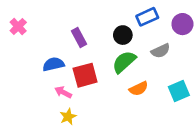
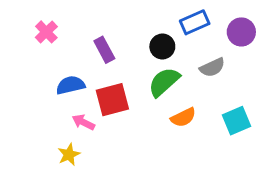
pink cross: (18, 26) -> (46, 32), moved
yellow star: (68, 117) -> (69, 154), moved

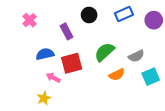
black circle: (162, 46) -> (89, 15), moved
gray semicircle: (212, 67) -> (136, 56), moved

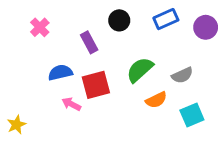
cyan square: (151, 77) -> (192, 115), moved
yellow star: (44, 98) -> (16, 125), moved

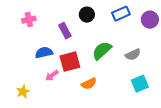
pink cross: (40, 27) -> (29, 20), turned 32
orange semicircle: (156, 100) -> (89, 84), moved
pink arrow: (71, 104) -> (52, 76), turned -64
yellow star: (16, 125) -> (23, 92), moved

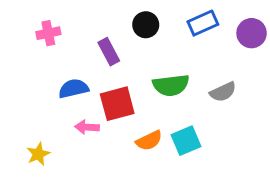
green semicircle: (102, 51) -> (171, 85), turned -145
pink arrow: (52, 76) -> (87, 127), turned 40
cyan square: (140, 84) -> (186, 141), moved

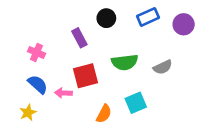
pink cross: (48, 33) -> (36, 52), moved, turned 35
blue semicircle: (74, 89) -> (38, 84), moved, turned 55
orange semicircle: (149, 141) -> (104, 114), moved, turned -36

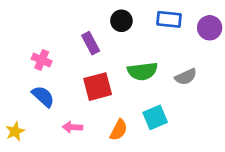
blue rectangle: (148, 17) -> (169, 19), turned 30
pink arrow: (63, 93) -> (72, 127), moved
yellow star: (28, 113) -> (15, 131), moved

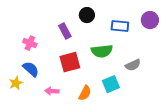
blue rectangle: (169, 19) -> (120, 26), moved
gray semicircle: (186, 77) -> (133, 65), moved
yellow star: (15, 131) -> (16, 83), moved

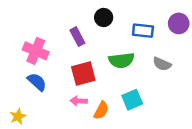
pink cross: (30, 43) -> (36, 51), size x1.5
gray semicircle: (133, 65) -> (162, 64), moved, turned 49
yellow star: (16, 83) -> (18, 116), moved
pink arrow: (52, 91) -> (79, 101), moved

